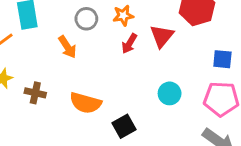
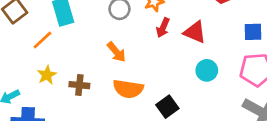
red triangle: (162, 36) -> (195, 32), moved, turned -40
orange arrow: (67, 47) -> (116, 52), moved

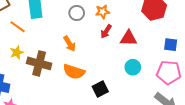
red triangle: (195, 32) -> (128, 38), turned -30
orange line: (42, 40) -> (18, 27), turned 70
brown cross: (79, 85) -> (39, 63), size x1.6

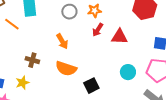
yellow star: (17, 52) -> (22, 83), moved
brown cross: (39, 63) -> (32, 60), size x0.6
cyan circle: (133, 67) -> (128, 72), moved

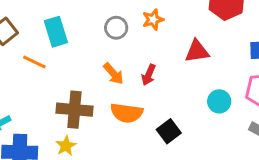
red arrow: (98, 30) -> (149, 75), moved
brown cross: (32, 60) -> (74, 110), size x1.6

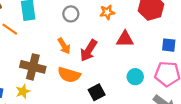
orange star: (153, 20) -> (107, 12), moved
red arrow: (149, 75) -> (89, 50), size x1.5

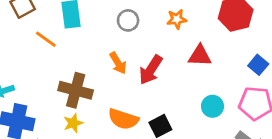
blue square: (169, 45) -> (258, 65), turned 32
orange semicircle: (69, 75) -> (123, 119), moved
yellow star: (23, 91) -> (73, 123), moved

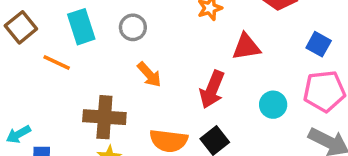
gray circle: (128, 20) -> (133, 27), moved
red arrow: (151, 70) -> (212, 89), moved

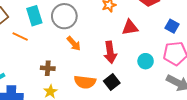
gray circle: (133, 27) -> (64, 16), size x1.6
red arrow: (212, 89) -> (110, 52), turned -30
brown cross: (104, 117) -> (48, 68), size x0.6

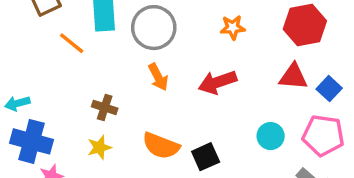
red triangle: (130, 28) -> (293, 77), moved
red arrow: (110, 52) -> (217, 82), moved, turned 65

